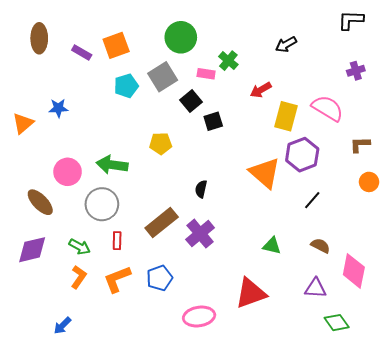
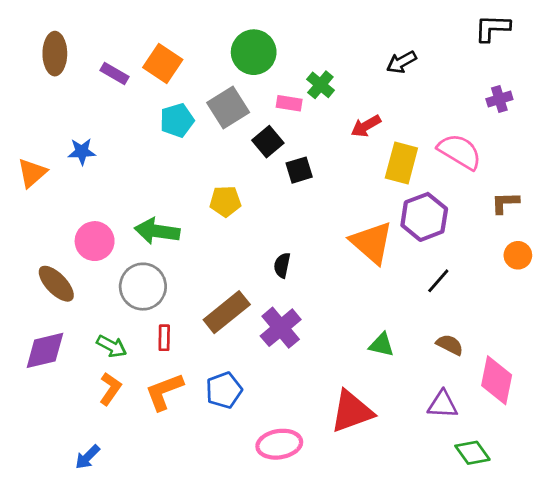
orange square: (116, 45) -> (163, 64), turned -36

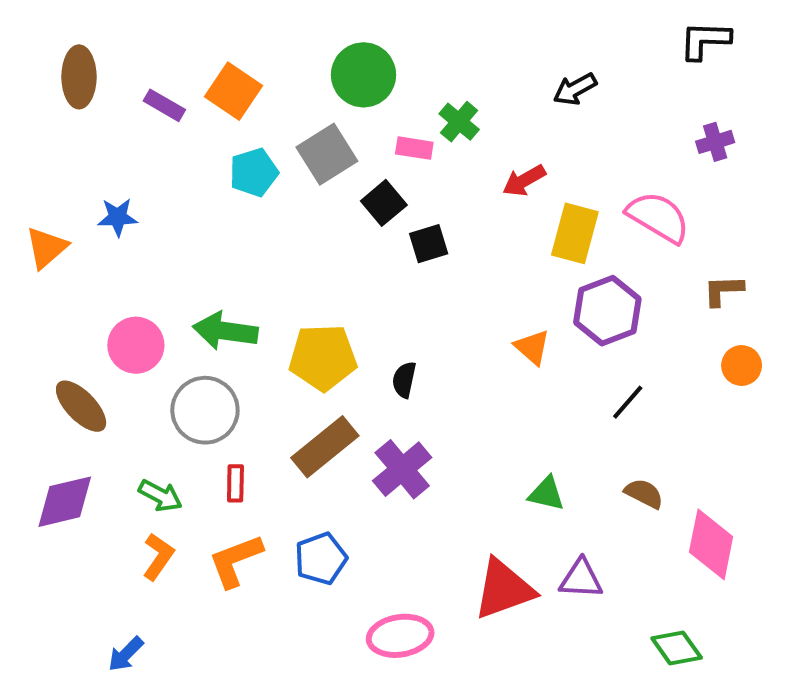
yellow pentagon: (225, 201) -> (323, 357), moved, size x1.5
orange triangle: (372, 242) -> (532, 347), size x0.6
purple triangle: (443, 404) -> (581, 579), moved

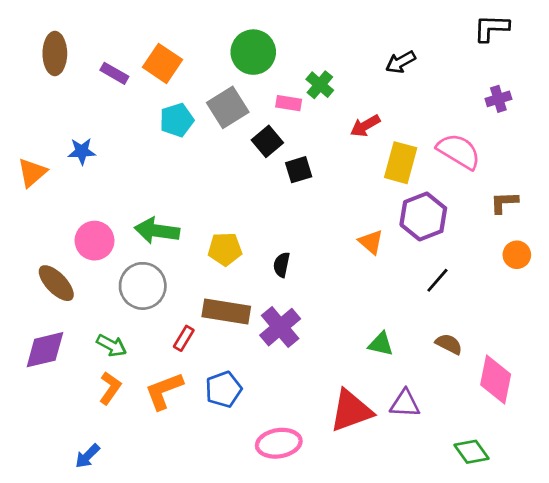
yellow pentagon: (323, 357) -> (225, 249), size x0.7
brown rectangle: (325, 447) -> (226, 311), turned 48
red rectangle: (235, 483) -> (184, 338), moved, turned 30

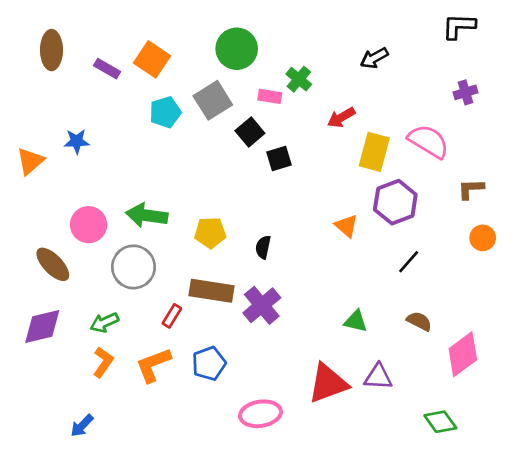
green arrow: (112, 345) -> (104, 323), turned 128
pink diamond: (496, 379) -> (463, 354), turned 42

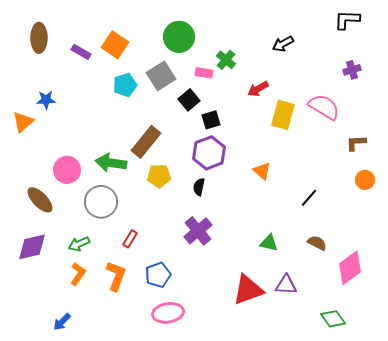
blue star: (77, 141) -> (46, 100), moved
purple hexagon: (395, 202) -> (209, 153), moved
brown rectangle: (212, 291) -> (146, 142), moved, turned -60
orange L-shape: (153, 365) -> (116, 276), turned 132
pink ellipse: (260, 414) -> (168, 313), moved

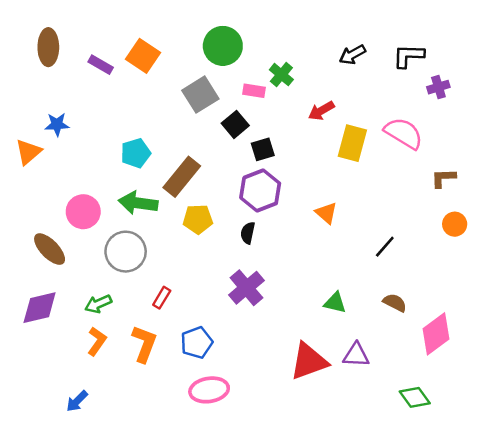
black L-shape: (347, 20) -> (409, 56), moved
cyan pentagon: (125, 85) -> (136, 153), moved

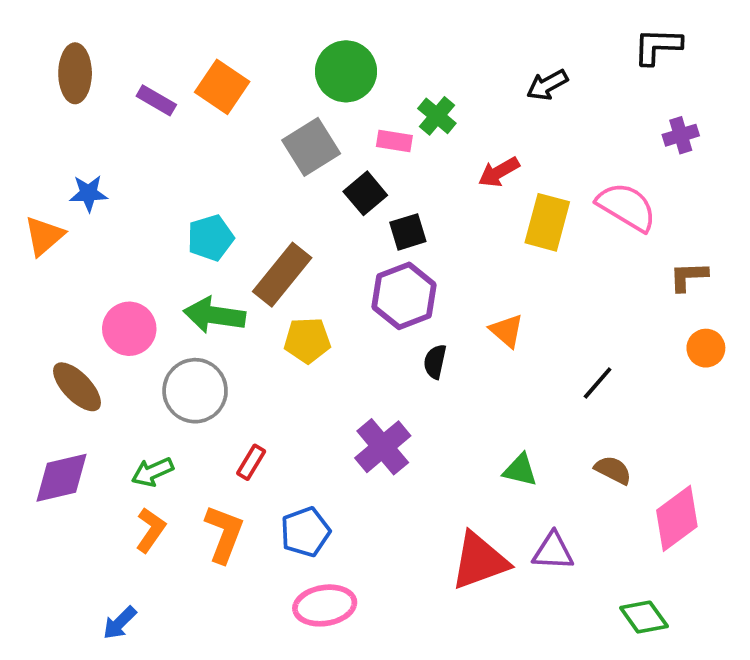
black L-shape: (409, 56) -> (658, 46), moved
black semicircle: (248, 233) -> (435, 362), moved

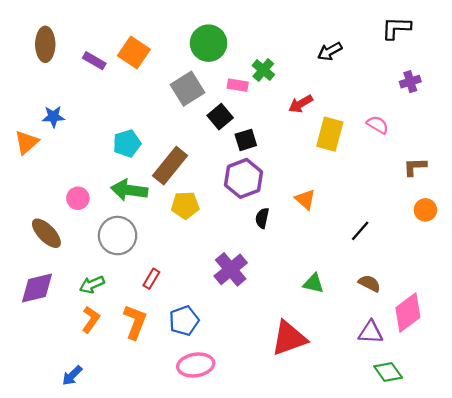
pink semicircle: (627, 207) -> (378, 125), size x0.6
pink circle: (129, 329) -> (78, 198), size x0.7
purple triangle: (553, 551) -> (371, 332), moved

